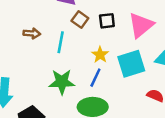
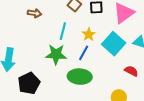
cyan line: (61, 42) -> (63, 31), moved
cyan square: (131, 64) -> (114, 44), turned -35

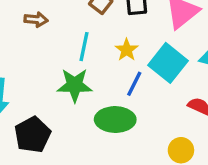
blue line: (84, 53) -> (134, 84), moved

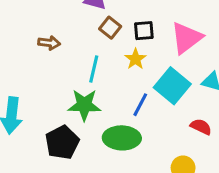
yellow star: (127, 50) -> (135, 59), moved
black pentagon: (33, 135) -> (62, 142), moved

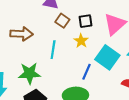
brown arrow: (49, 43) -> (21, 34), size x1.5
green star: (84, 105) -> (29, 73), moved

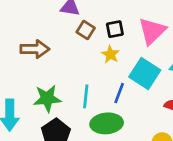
cyan line: (53, 50) -> (86, 96), moved

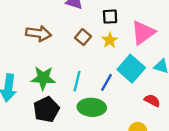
black square: (115, 29) -> (110, 17), moved
brown square: (86, 30) -> (83, 37), moved
yellow star: (110, 54) -> (110, 40), moved

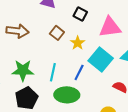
black square: (110, 17) -> (80, 14), turned 32
pink triangle: (143, 33) -> (110, 27), turned 30
yellow star: (110, 40) -> (78, 43), moved

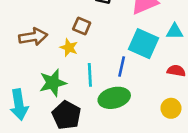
yellow star: (78, 43) -> (69, 48), moved

